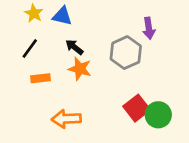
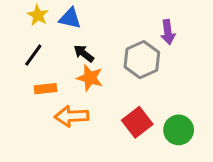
red square: (137, 108) -> (137, 122), moved
orange arrow: (66, 119) -> (72, 116), moved

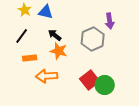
green circle: (179, 130) -> (105, 85), moved

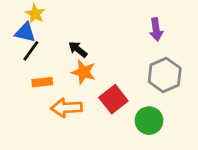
blue triangle: (46, 12) -> (25, 32), moved
gray hexagon: (93, 39) -> (165, 75), moved
red square: (90, 80) -> (113, 99), moved

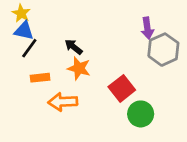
yellow star: (35, 14) -> (21, 13), moved
gray hexagon: (165, 75) -> (163, 50), moved
red square: (113, 99) -> (122, 88), moved

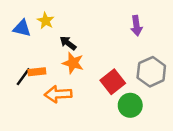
yellow star: (21, 13) -> (46, 21), moved
black line: (29, 48) -> (23, 77), moved
gray hexagon: (163, 50) -> (151, 72), moved

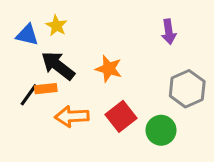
black arrow: (68, 43) -> (58, 66), moved, size x1.6
orange star: (73, 63) -> (109, 69), moved
red square: (113, 82) -> (121, 116), moved

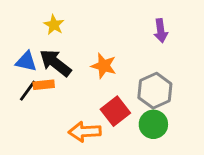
blue triangle: (27, 35) -> (26, 61), moved
gray hexagon: (187, 89) -> (155, 91), moved
orange arrow: (72, 116) -> (85, 132), moved

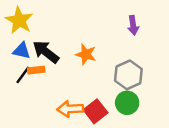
yellow star: (54, 25) -> (19, 20), moved, size x1.6
red square: (115, 111) -> (96, 111), moved

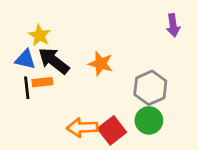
yellow star: (19, 20) -> (40, 35), moved, size x0.7
purple arrow: (133, 25) -> (173, 25), moved
black line: (23, 75) -> (27, 88), turned -42

